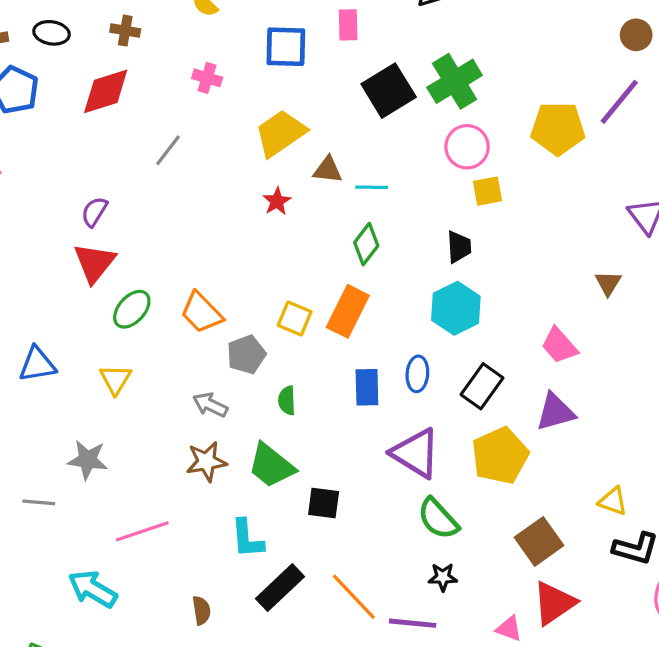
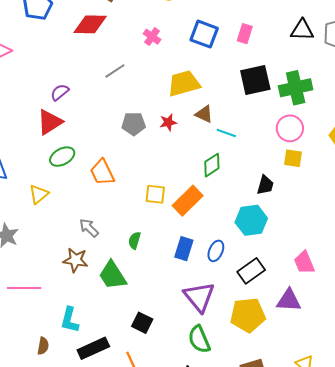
yellow square: (295, 318) -> (155, 194), turned -35
gray pentagon: (246, 354) -> (134, 124), moved
black square: (324, 503) -> (142, 323), moved
cyan L-shape: (247, 539) -> (70, 320), moved

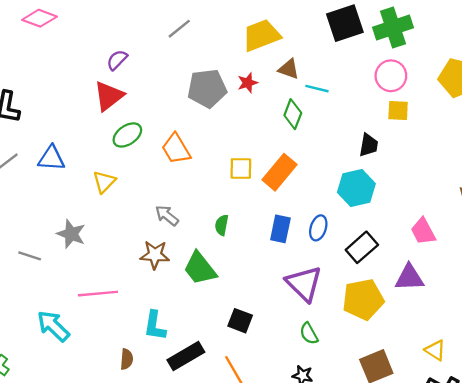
gray pentagon: (134, 124) -> (207, 88), size x1.4
green diamond: (212, 165) -> (293, 114), moved, turned -30
green semicircle: (199, 339) -> (309, 334), size x0.7

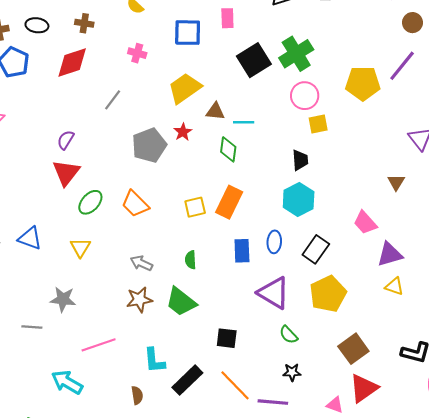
blue triangle: (51, 158) -> (30, 238), turned 30
purple triangle: (409, 278) -> (390, 254), moved
yellow triangle: (435, 350) -> (394, 286), moved

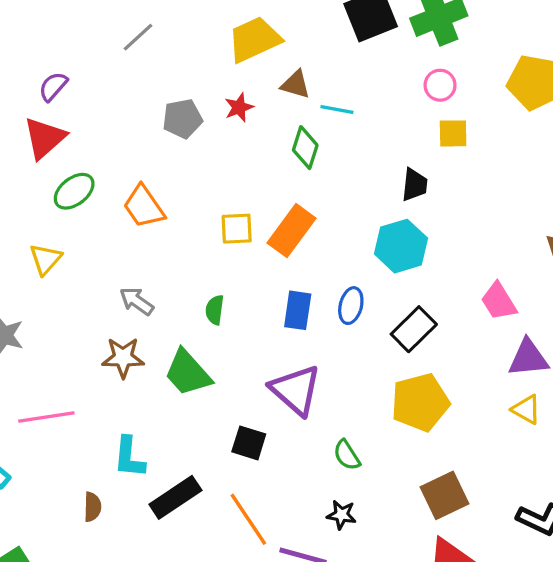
pink circle: (305, 96) -> (440, 85), size x0.7
gray pentagon: (149, 145) -> (182, 119), size x0.7
purple triangle: (274, 293) -> (296, 390), moved

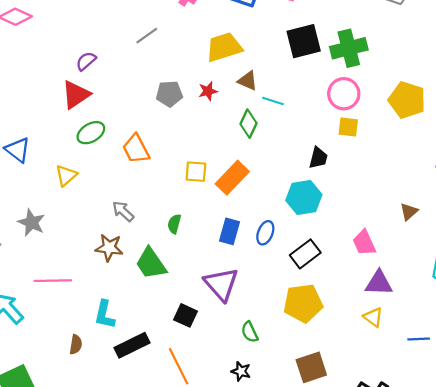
pink circle: (440, 85) -> (344, 94), size x1.5

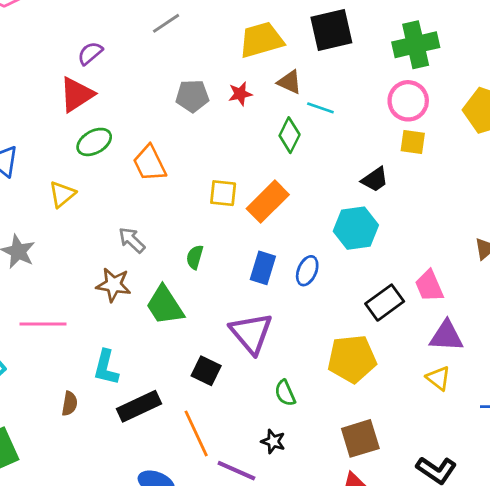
black square: (304, 41) -> (331, 30), moved
black trapezoid: (318, 158) -> (375, 179), turned 40
black rectangle: (305, 254) -> (385, 303), moved

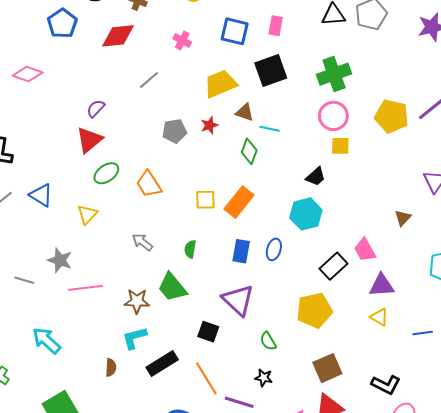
brown star: (114, 285) -> (137, 301), moved
pink line: (43, 324) -> (85, 288), moved
cyan L-shape: (106, 367) -> (134, 338), turned 68

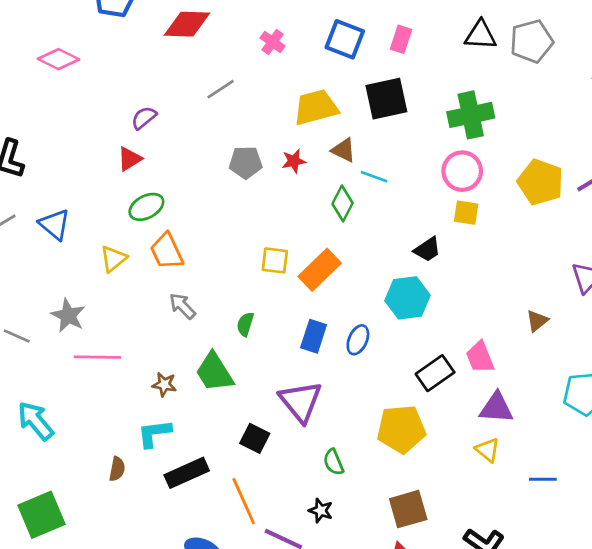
red triangle: (89, 140) -> (130, 159), size x0.7
orange trapezoid: (149, 184) -> (167, 251), moved
brown star: (137, 301) -> (164, 384), size x0.7

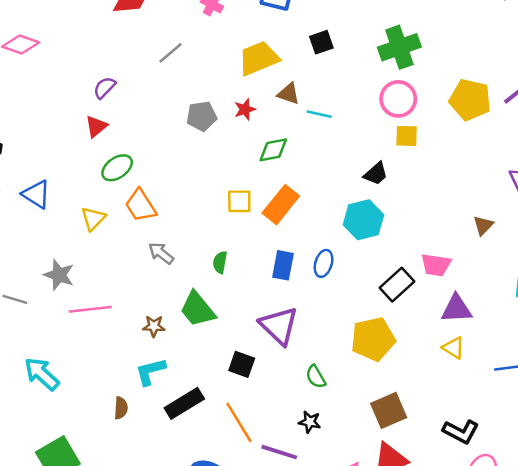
black square: (386, 99) -> (321, 42), size x0.6
green diamond: (343, 203) -> (273, 150), moved, turned 60
pink trapezoid: (480, 357) -> (436, 265), turned -52

